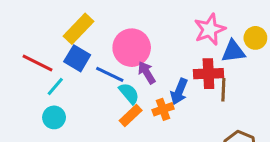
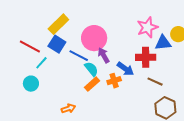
brown line: (223, 90) -> (155, 82), moved, turned -70
blue arrow: (179, 92) -> (125, 69), turned -78
cyan circle: (54, 117) -> (31, 84), moved

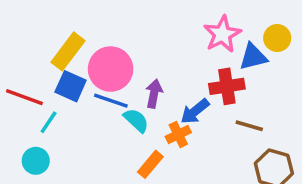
pink circle: (94, 38) -> (111, 69), moved
purple arrow: (104, 55) -> (154, 94), turned 49
blue arrow: (125, 69) -> (195, 111), turned 114
orange rectangle: (92, 84) -> (150, 164), moved

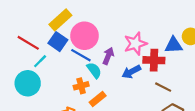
pink star: (222, 34) -> (135, 44), moved
orange cross: (178, 134) -> (81, 86), moved
cyan circle: (36, 161) -> (28, 83), size x1.5

